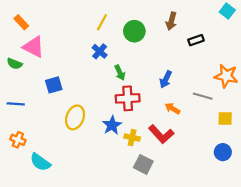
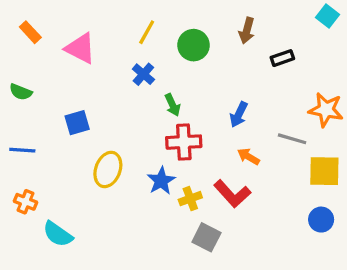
pink triangle: (34, 47) -> (80, 48), moved
yellow square: (225, 119) -> (324, 171), size x1.5
yellow cross: (132, 138) -> (190, 199), turned -32

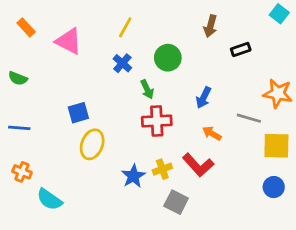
green circle: (193, 45) -> (168, 58), moved
blue square: (77, 123) -> (78, 113), moved
blue star: (161, 181) -> (133, 176), moved

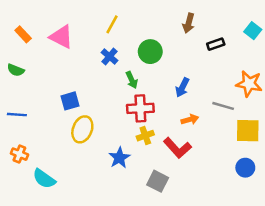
cyan square: (279, 14) -> (253, 31), moved
orange rectangle: (26, 27) -> (23, 34), moved
orange arrow: (212, 133) -> (190, 119), turned 133
yellow cross: (162, 169) -> (145, 136), moved

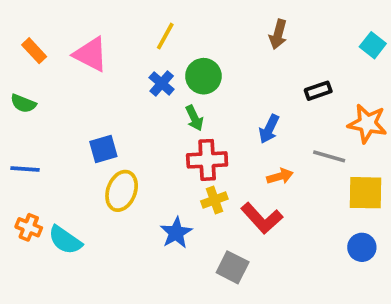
black rectangle: (216, 44) -> (318, 91), moved
green circle: (150, 52) -> (203, 76), moved
cyan semicircle: (44, 179) -> (65, 240), moved

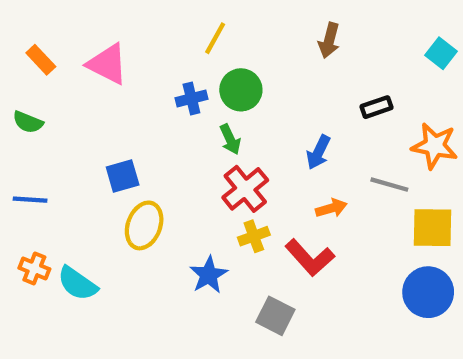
yellow line: (165, 36) -> (215, 38), moved
blue cross: (162, 83) -> (191, 98), turned 35
red cross: (207, 160) -> (245, 189), turned -36
blue circle: (362, 247) -> (428, 292), size x1.5

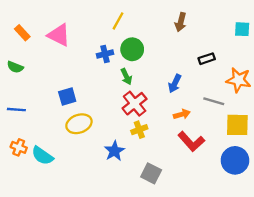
cyan square: (441, 53) -> (242, 29), turned -35
yellow ellipse: (144, 225) -> (79, 124), turned 50
red L-shape: (310, 258) -> (191, 141), moved

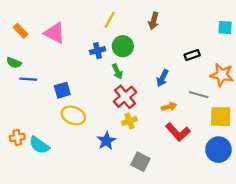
brown arrow: (181, 22) -> (154, 21), moved
blue line: (16, 110) -> (28, 79), moved
yellow ellipse: (79, 124) -> (73, 115), turned 40
orange cross: (19, 147) -> (17, 137), turned -32

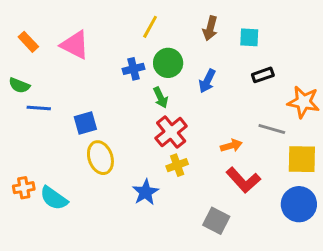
cyan square: (225, 27) -> (249, 37), moved
blue arrow: (162, 78) -> (207, 81), moved
yellow ellipse: (73, 115) -> (100, 158), turned 50
gray square: (140, 162) -> (216, 221), moved

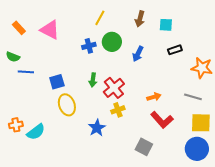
green arrow: (161, 97) -> (93, 80), moved, turned 32
gray line: (272, 129) -> (193, 97), moved
yellow square: (302, 159) -> (201, 123), moved
cyan semicircle: (54, 198) -> (36, 132), turned -72
blue circle: (299, 204) -> (197, 149), moved

